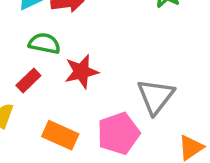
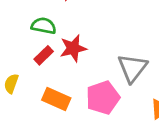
red rectangle: (28, 80) -> (44, 55), moved

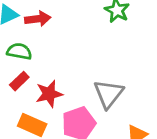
red star: (73, 48) -> (49, 94), moved

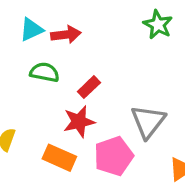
red rectangle: (19, 81) -> (89, 87), moved

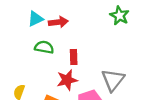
red rectangle: (89, 87) -> (74, 57), turned -48

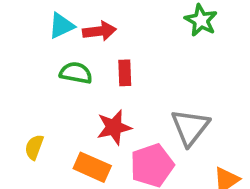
red rectangle: (74, 57) -> (125, 73), moved

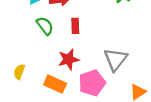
green semicircle: (76, 73) -> (45, 26), turned 42

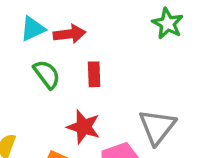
red star: (68, 59) -> (84, 127), turned 30

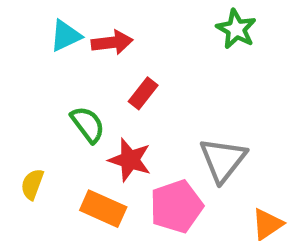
green semicircle: (47, 74) -> (88, 124), moved
red rectangle: (94, 74) -> (143, 93), turned 40

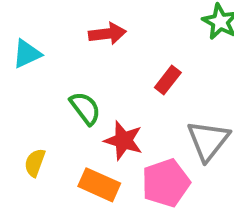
cyan triangle: (66, 36) -> (27, 54), moved
red rectangle: (143, 93) -> (168, 80), moved

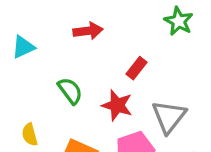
red star: (123, 140) -> (117, 105), moved
yellow semicircle: (35, 163) -> (30, 134), turned -35

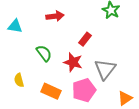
cyan triangle: (23, 47) -> (15, 26), turned 35

